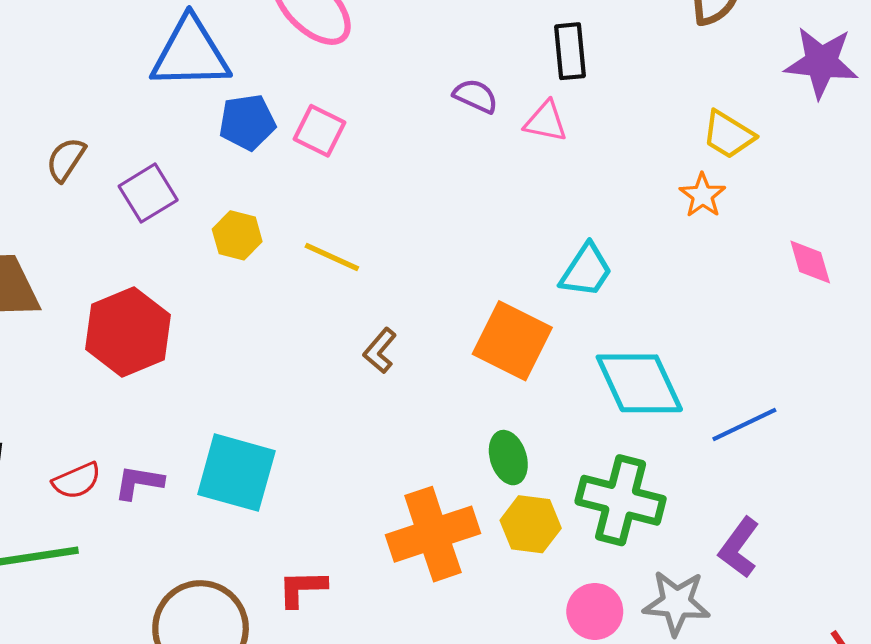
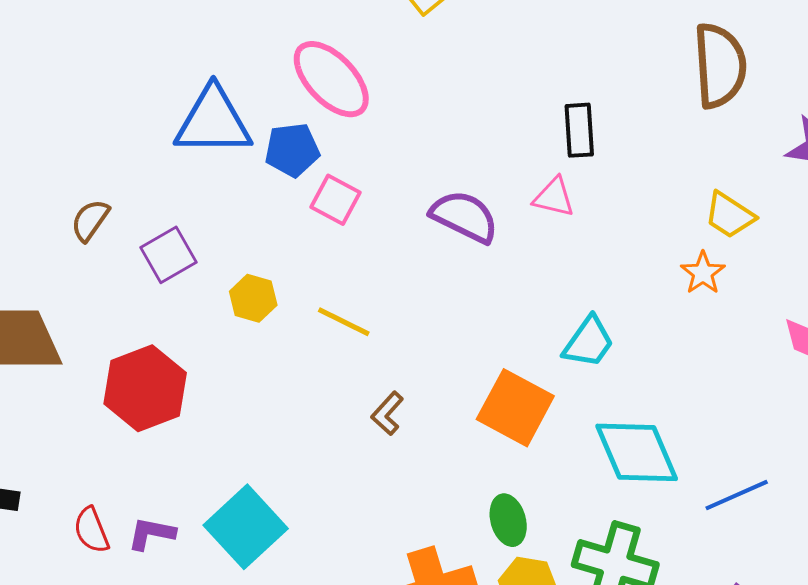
purple semicircle: (476, 96) -> (464, 217), moved, size x1.6
blue pentagon: (247, 122) -> (292, 150), moved
cyan square: (236, 473) -> (246, 527), turned 30
red semicircle: (77, 481) -> (91, 530), turned 90

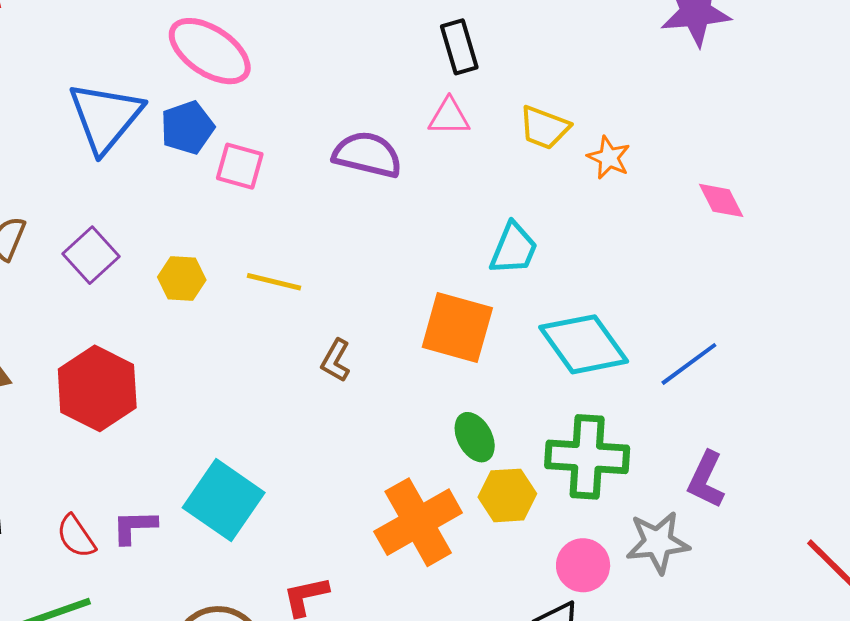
blue triangle: (213, 121) -> (105, 117), turned -38
yellow trapezoid: (730, 215) -> (544, 128), moved

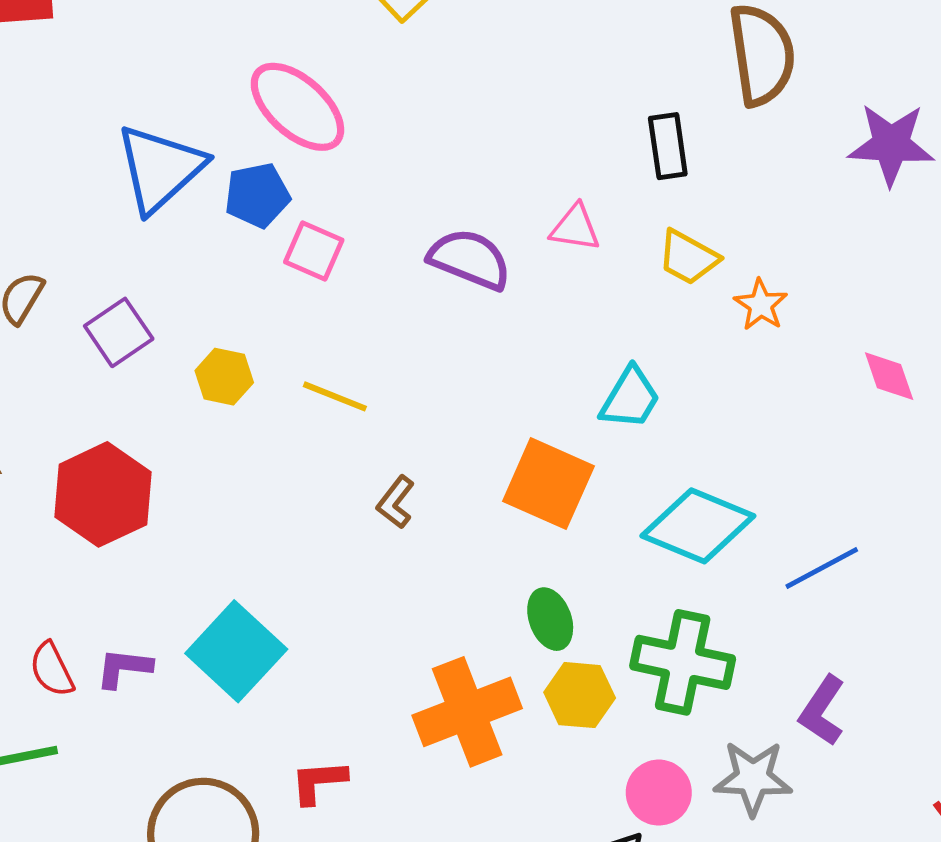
black rectangle: (459, 47) -> (668, 146), moved
cyan diamond: (584, 344) -> (698, 526), turned -40

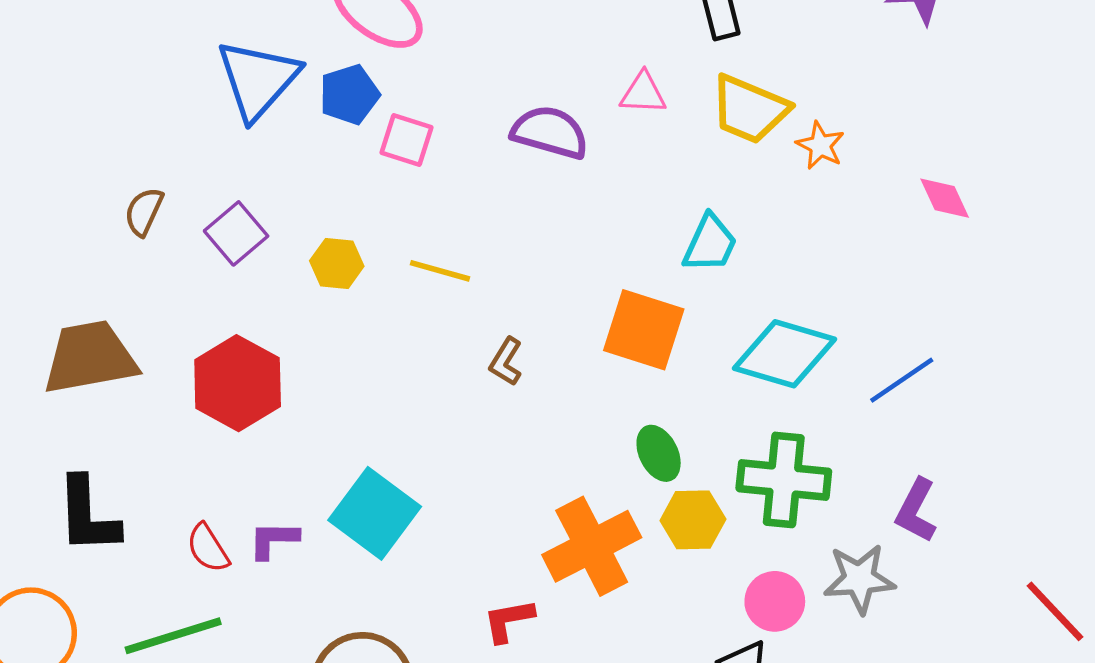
yellow trapezoid: (688, 257) -> (749, 109), size x1.4
red L-shape: (319, 782) -> (508, 620), moved

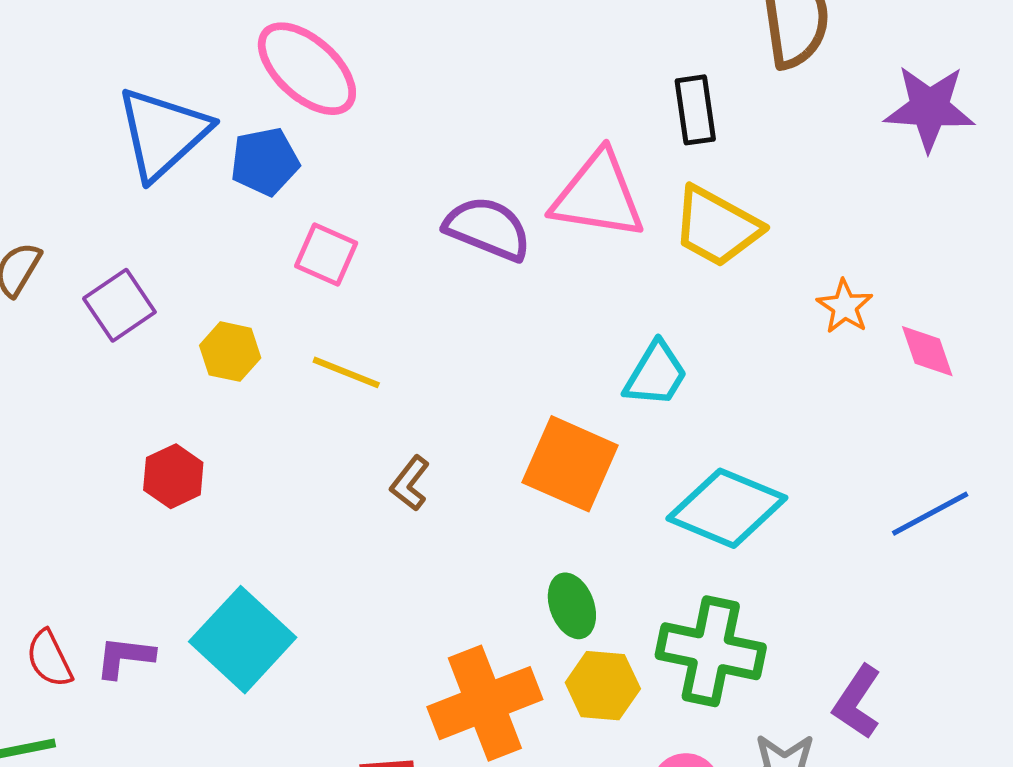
pink triangle: (643, 93) -> (598, 196), size x1.8
pink square: (406, 140) -> (326, 254), moved
orange star: (820, 145) -> (845, 306), moved
blue line: (902, 380) -> (930, 514), moved
red hexagon: (238, 383) -> (173, 476), moved, size x0.6

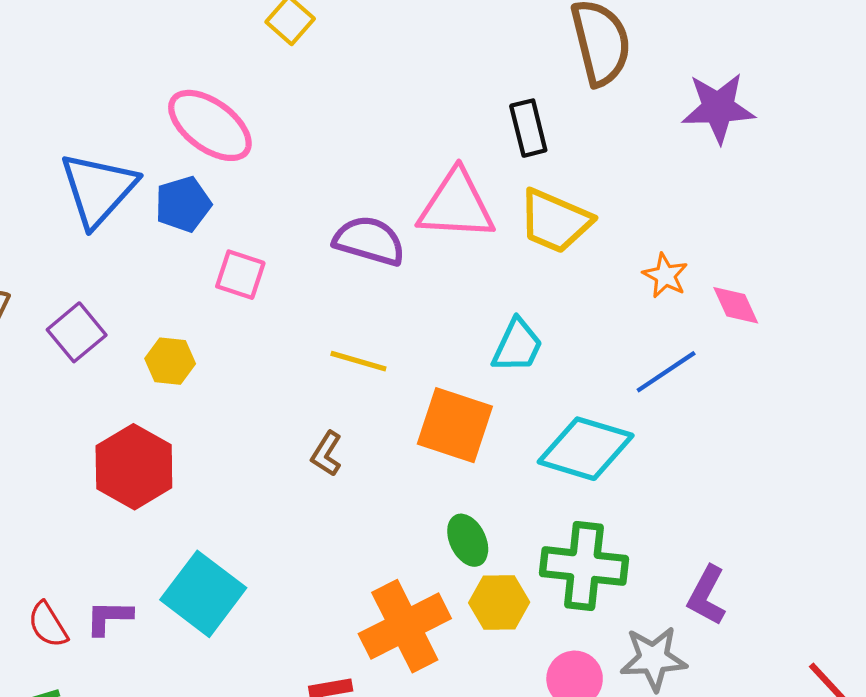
yellow line: (346, 372) -> (358, 361), moved
red hexagon: (173, 476) -> (134, 467), size x1.6
blue line: (930, 514) -> (666, 372), moved

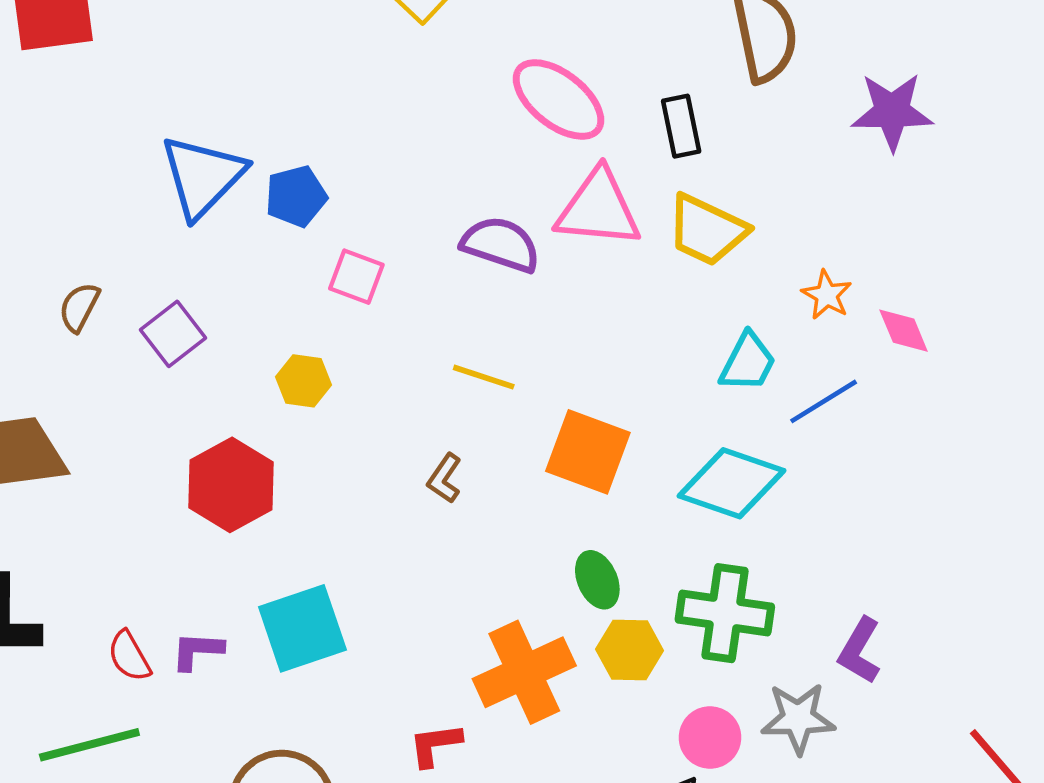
pink ellipse: (210, 125) -> (558, 99), moved
cyan trapezoid: (517, 346) -> (748, 362), moved
yellow hexagon: (170, 361) -> (304, 381), moved
cyan square: (203, 594) -> (302, 628), turned 32

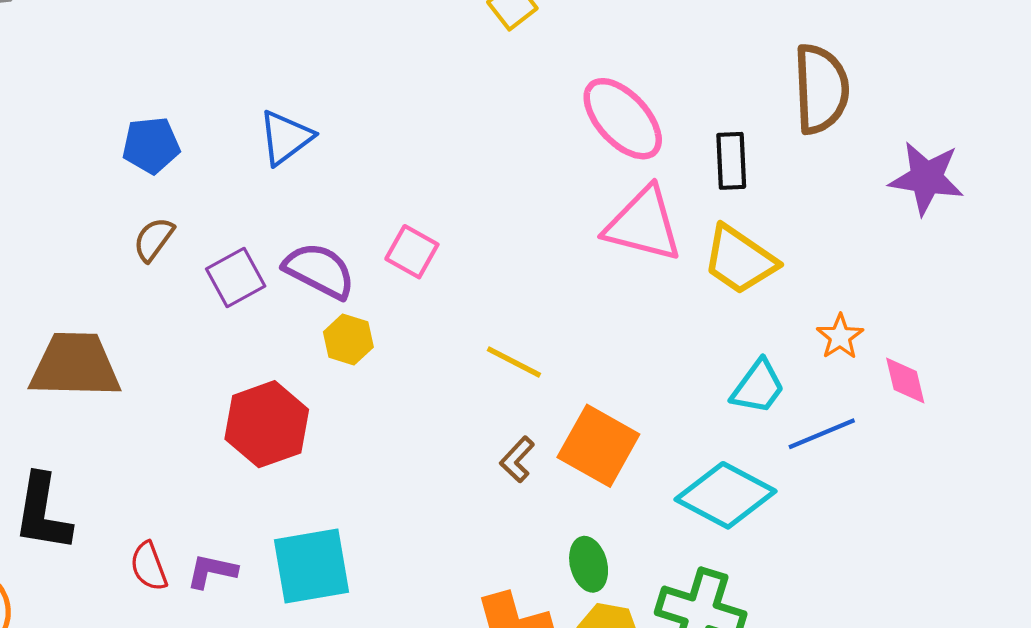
blue triangle: (203, 176) -> (286, 138), size x0.7
blue pentagon: (296, 196) -> (151, 145), moved
purple semicircle: (501, 244) -> (319, 271), moved
brown L-shape: (445, 478) -> (517, 459), moved

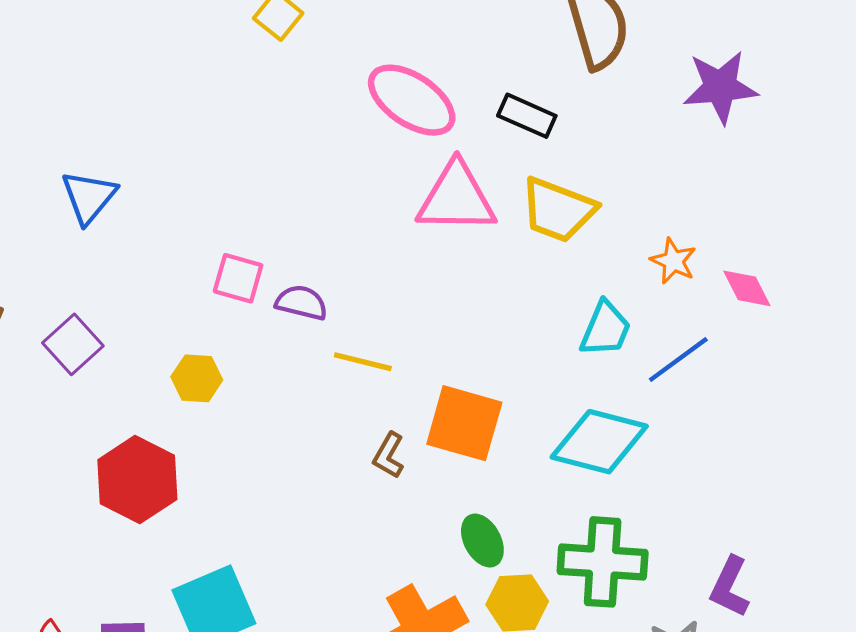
black rectangle: (731, 161) -> (527, 116), turned -50
purple semicircle: (319, 271) -> (301, 303), moved, size x0.7

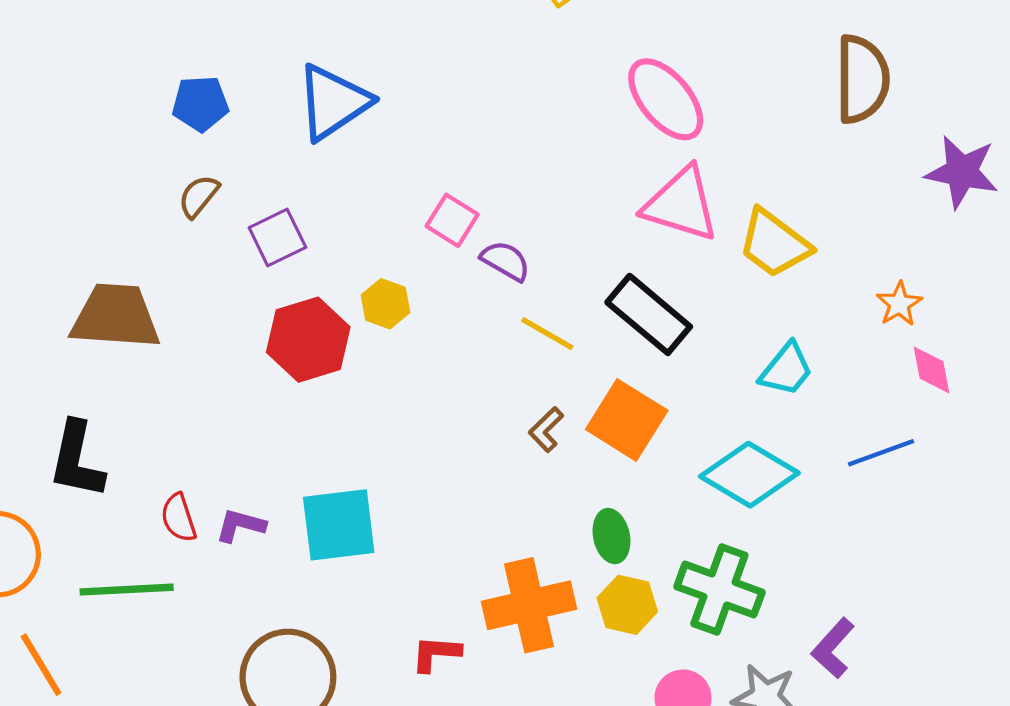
black rectangle: (527, 116) -> (649, 314), moved, size x1.5
blue triangle: (89, 197) -> (333, 102), size x1.4
orange star: (673, 261) -> (899, 304), moved
blue line: (678, 360) -> (881, 453), moved
red hexagon: (137, 480) -> (308, 340), moved

